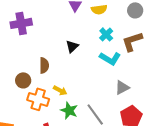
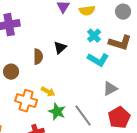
brown L-shape: (132, 41) -> (120, 43), turned -145
brown semicircle: (44, 65) -> (38, 57), moved
brown circle: (23, 80) -> (11, 72), moved

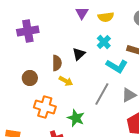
cyan cross: (94, 36) -> (104, 42), moved
yellow arrow: (48, 92) -> (66, 81), moved
gray line: (83, 116) -> (102, 94), moved, turned 65

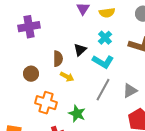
cyan L-shape: (117, 66) -> (103, 62), moved

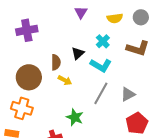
yellow semicircle: (107, 13) -> (115, 18), moved
brown circle: (31, 74) -> (29, 77), size x1.6
orange cross: (46, 103) -> (22, 108), moved

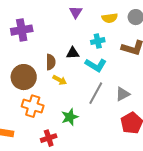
cyan cross: (103, 41) -> (98, 41), turned 32
black triangle: (78, 53) -> (73, 53), turned 40
orange cross: (22, 108) -> (33, 106), moved
green star: (75, 117) -> (70, 117), turned 30

